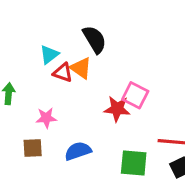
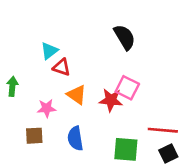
black semicircle: (94, 39) -> (125, 37), moved
orange triangle: (81, 68) -> (77, 95), moved
blue semicircle: (78, 151) -> (75, 138), turned -80

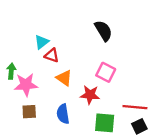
red star: (111, 100) -> (90, 95), moved
pink star: (47, 108) -> (26, 85), moved, size x1.5

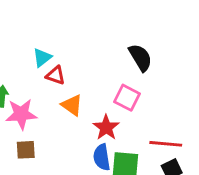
black semicircle: (103, 31) -> (140, 58), moved
red star: (90, 95) -> (106, 127), turned 30
blue semicircle: (63, 114) -> (102, 157), moved

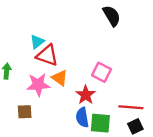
black semicircle: (140, 58) -> (112, 16), moved
red triangle: (56, 75) -> (47, 55), size x1.5
pink star: (21, 114) -> (38, 85), moved

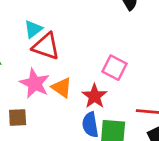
orange triangle: (60, 78) -> (62, 88), moved
pink star: (38, 85) -> (35, 83), turned 30

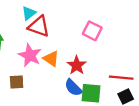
pink square: (114, 68) -> (92, 31), moved
blue semicircle: (90, 125) -> (73, 88), turned -36

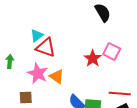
pink square: (92, 31) -> (112, 51), moved
red star: (77, 65) -> (93, 58), moved

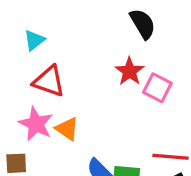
cyan triangle: (37, 35) -> (34, 40), moved
red star: (93, 58) -> (129, 71), moved

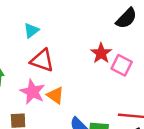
black semicircle: (143, 24) -> (126, 18), moved, turned 75

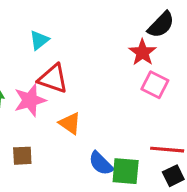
red star: (101, 53) -> (142, 52), moved
pink star: (33, 92) -> (30, 100), moved, turned 30

